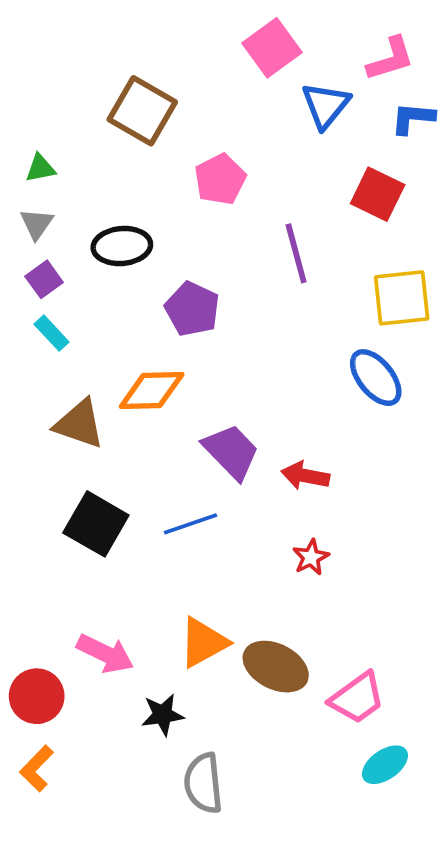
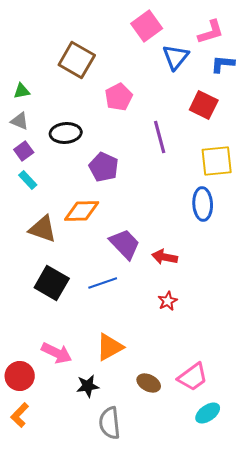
gray triangle: (37, 224) -> (20, 121), turned -42
blue ellipse: (376, 378) -> (203, 204), turned 36
brown ellipse: (276, 667) -> (149, 383), moved, size x0.7

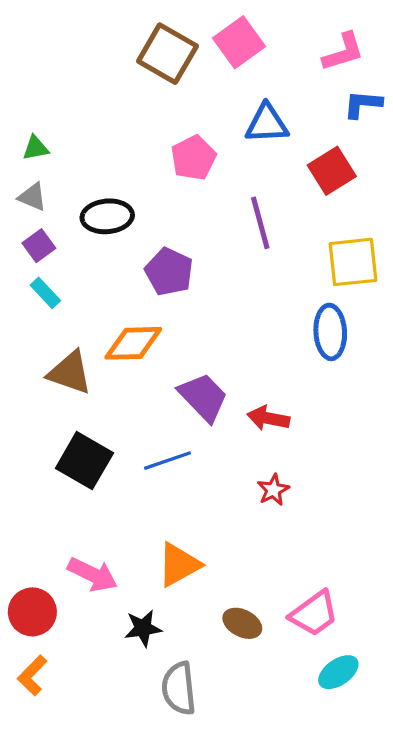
blue triangle: (176, 57) -> (267, 124), moved, turned 48
brown square: (77, 60) -> (167, 54), moved
red square: (204, 105) -> (332, 171), turned 32

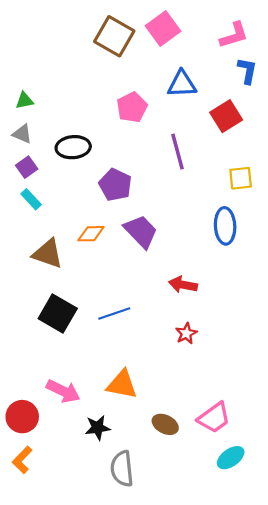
blue L-shape: (363, 104) -> (247, 71), turned 96
yellow square: (353, 262) -> (241, 178), size x0.7
orange diamond: (133, 343) -> (91, 234), size x0.7
purple trapezoid: (203, 397) -> (141, 231), moved
orange triangle: (179, 565) -> (122, 384), turned 40

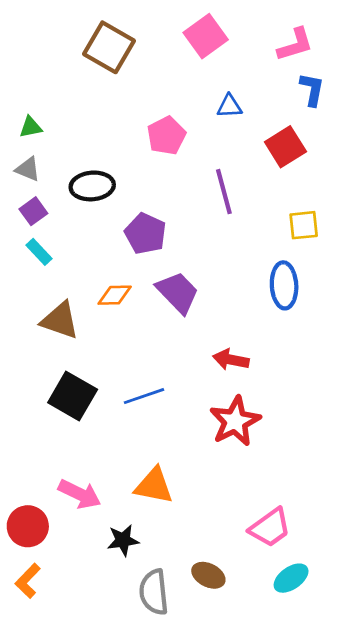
brown square: (114, 36) -> (109, 47), moved
blue triangle: (182, 84) -> (229, 106), size x0.7
red star: (186, 333) -> (235, 421), size x1.8
brown ellipse: (165, 424) -> (208, 575), moved

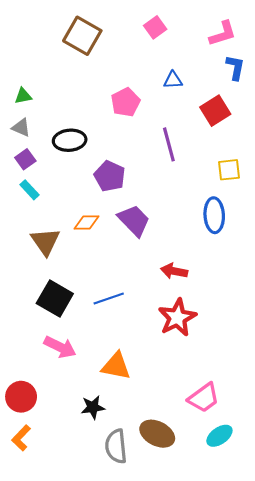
pink square: (206, 36) -> (155, 27), size x0.7
brown triangle: (60, 320) -> (45, 242), turned 36
pink arrow: (80, 494) -> (60, 347), moved
brown ellipse: (208, 575) -> (157, 434), size x1.4

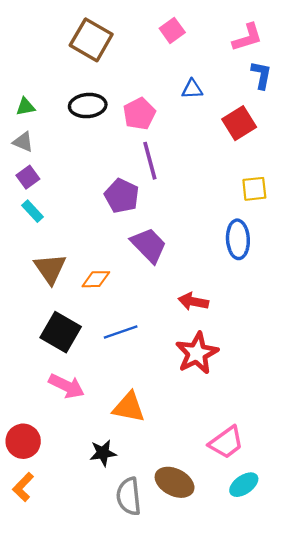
black ellipse: (70, 140) -> (88, 106), moved
purple line: (169, 144) -> (150, 161), moved
orange diamond: (86, 223) -> (96, 279), moved

